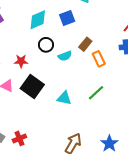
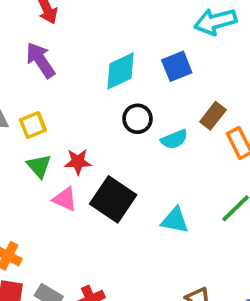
red star: (21, 61) -> (78, 162), moved

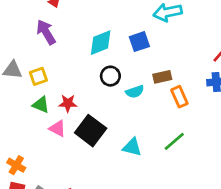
brown rectangle: (213, 116) -> (162, 77), turned 36
green triangle: (39, 166) -> (41, 105), turned -30

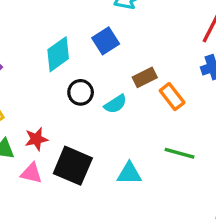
green line: (174, 141) -> (180, 153), turned 70

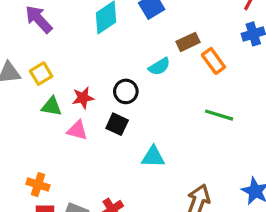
black circle: (81, 92) -> (126, 91), moved
black square: (73, 166) -> (117, 124), size x0.6
cyan triangle: (129, 173) -> (153, 157), moved

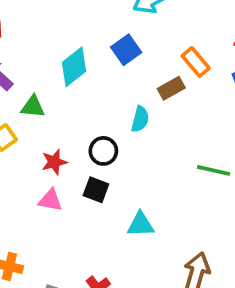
orange rectangle: (213, 61) -> (196, 62), moved
cyan semicircle: (159, 67) -> (140, 119), turned -40
green triangle: (52, 107) -> (33, 107), moved

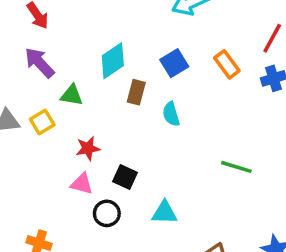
blue square: (126, 50) -> (174, 63), moved
brown rectangle: (171, 88) -> (136, 92), moved, turned -50
cyan semicircle: (140, 119) -> (171, 114), turned 145
black circle: (103, 151) -> (107, 213), moved

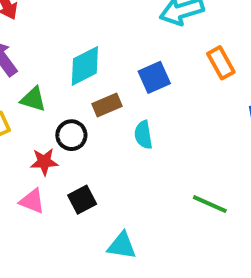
orange rectangle: (227, 64) -> (221, 63), moved
brown rectangle: (136, 92) -> (107, 105), turned 45
black square: (125, 177) -> (82, 200), turned 30
black circle: (107, 213) -> (71, 135), moved

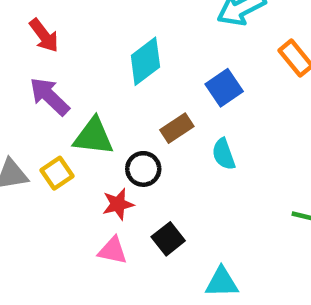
cyan diamond: (85, 66) -> (145, 61), moved
green triangle: (33, 99) -> (93, 136), size x1.4

